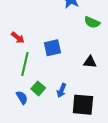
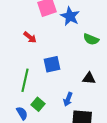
red arrow: (18, 38) -> (30, 37), moved
blue arrow: (62, 90) -> (68, 99), moved

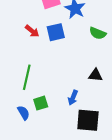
blue square: (52, 64) -> (56, 32), moved
green square: (38, 104) -> (41, 103), turned 32

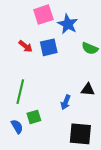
blue arrow: (73, 98) -> (66, 102), moved

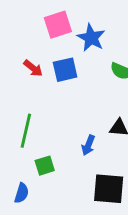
blue semicircle: (17, 126) -> (21, 193), moved, turned 48

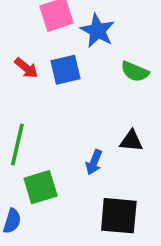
green square: (45, 166) -> (41, 187), size x1.4

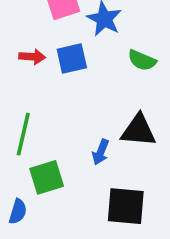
red arrow: (26, 68) -> (32, 57), turned -35
black triangle: (131, 141) -> (138, 131), size x1.5

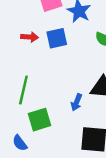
blue semicircle: (18, 212) -> (20, 143), turned 126

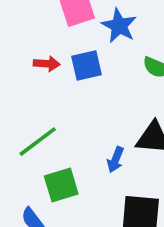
green line: (23, 90) -> (38, 142), turned 40

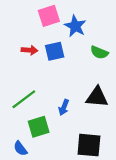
blue arrow: (115, 160) -> (64, 107), moved

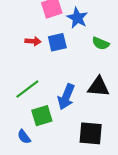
blue arrow: (64, 107) -> (66, 97), size x1.6

